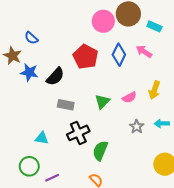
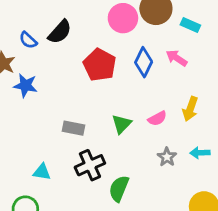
black semicircle: (55, 77) -> (60, 32), moved

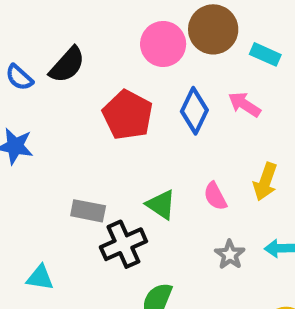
pink semicircle: (157, 118) -> (215, 196), turned 90
green triangle: (122, 124) -> (161, 205), turned -40
black cross: (90, 165) -> (123, 244), moved

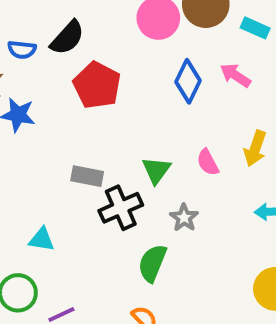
blue semicircle: (19, 77) -> (22, 50), turned -36
red pentagon: (128, 115) -> (97, 85), moved
green triangle: (161, 205) -> (156, 170), turned 32
gray star: (230, 255) -> (184, 218), moved

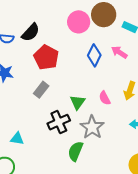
gray rectangle: (87, 176) -> (41, 90), moved, turned -63
gray star: (184, 218) -> (92, 127), size x1.6

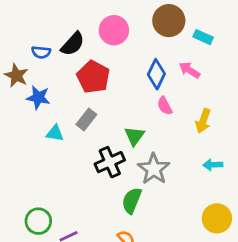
pink circle: (79, 22) -> (114, 30), moved
pink semicircle: (105, 98) -> (165, 106), moved
cyan triangle: (17, 139) -> (55, 133), moved

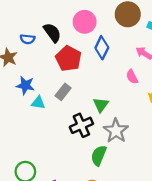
black semicircle: (73, 44) -> (52, 33), turned -78
blue diamond: (156, 74) -> (102, 48), moved
blue star: (38, 98) -> (25, 85), moved
pink semicircle: (165, 106) -> (132, 77), moved

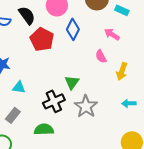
gray rectangle: (63, 92) -> (13, 115), moved
cyan triangle: (38, 103) -> (19, 87), moved
green semicircle: (99, 155) -> (44, 129), moved, turned 66

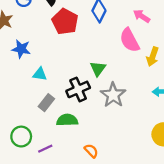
pink semicircle: (101, 56) -> (130, 40), size x1.6
gray rectangle: (13, 115) -> (46, 103), moved

